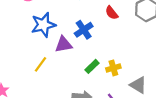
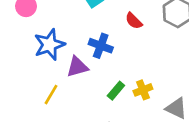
blue cross: (84, 30) -> (101, 46), turned -30

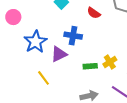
green rectangle: (116, 91) -> (90, 66), turned 56
yellow line: (51, 95) -> (44, 78), turned -56

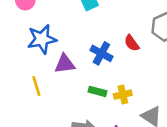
red semicircle: (94, 13) -> (132, 43), moved
blue cross: (73, 36) -> (101, 53), moved

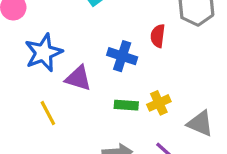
red semicircle: (132, 43) -> (158, 36), turned 54
purple triangle: (65, 64) -> (78, 78), turned 35

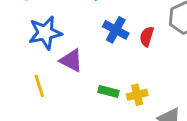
blue cross: (122, 56) -> (116, 30), moved

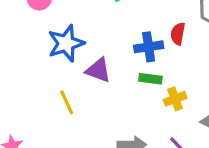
blue cross: (116, 30) -> (149, 47), moved, turned -30
green rectangle: (108, 91) -> (150, 79), moved

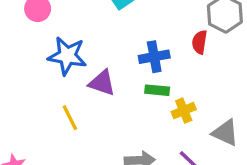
red semicircle: (178, 34) -> (199, 42), moved
blue star: (66, 43) -> (67, 56), turned 30

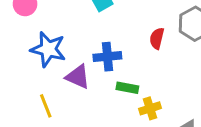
red semicircle: (199, 42) -> (157, 38), moved
blue cross: (154, 57) -> (107, 57), moved

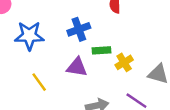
purple triangle: (78, 77) -> (77, 67), moved

